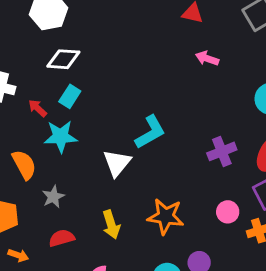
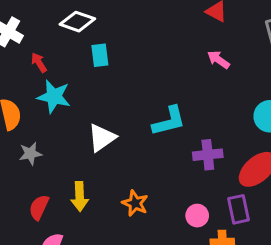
cyan rectangle: (70, 96) -> (100, 55), moved, turned -55
cyan L-shape: (150, 132) -> (169, 121), moved
orange star: (166, 216) -> (135, 203), size x0.7
red semicircle: (62, 238) -> (39, 207), moved, turned -65

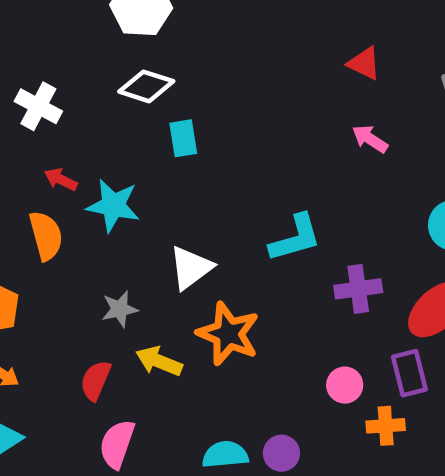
red arrow: (39, 63) -> (61, 179), moved, turned -30
gray star: (30, 154) -> (120, 309), moved
yellow arrow: (80, 197) -> (159, 361), turned 116
orange star: (135, 203) -> (228, 334), moved, size x1.5

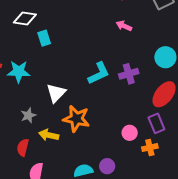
purple cross: (358, 289) -> (129, 74), moved

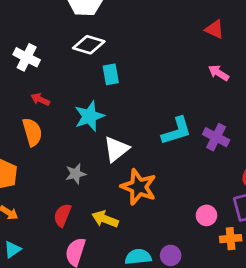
cyan star: (19, 72) -> (89, 116), moved, turned -30
purple cross: (129, 74) -> (216, 137), turned 36
yellow arrow: (49, 135) -> (105, 219), moved

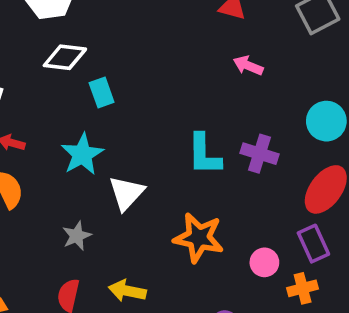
cyan L-shape: (176, 131) -> (204, 154), turned 116
orange star: (139, 187) -> (199, 238), moved

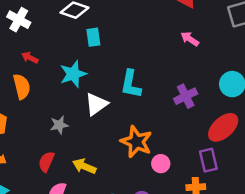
cyan L-shape: (204, 154) -> (131, 84), moved
purple cross: (259, 154) -> (186, 96), turned 35
pink circle: (264, 262) -> (161, 164), moved

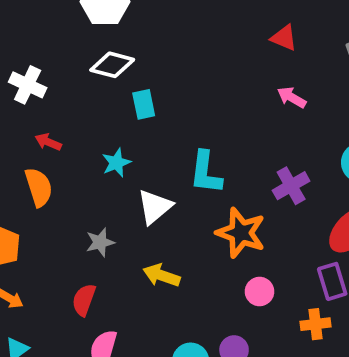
cyan star: (73, 74) -> (116, 163), size x0.7
orange star: (136, 142) -> (241, 233), moved
yellow arrow: (84, 166) -> (162, 275), moved

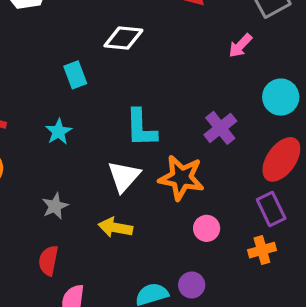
white diamond: (112, 65) -> (123, 38), moved
pink arrow: (292, 97) -> (240, 46), moved, turned -68
white triangle: (155, 207) -> (124, 176), moved

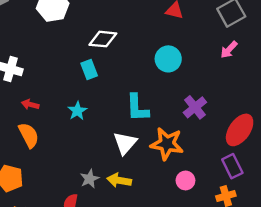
white diamond: (123, 38) -> (103, 39), moved
pink arrow: (240, 46) -> (229, 50), moved
cyan circle: (281, 97) -> (168, 59), moved
gray star: (55, 206) -> (90, 179), moved

